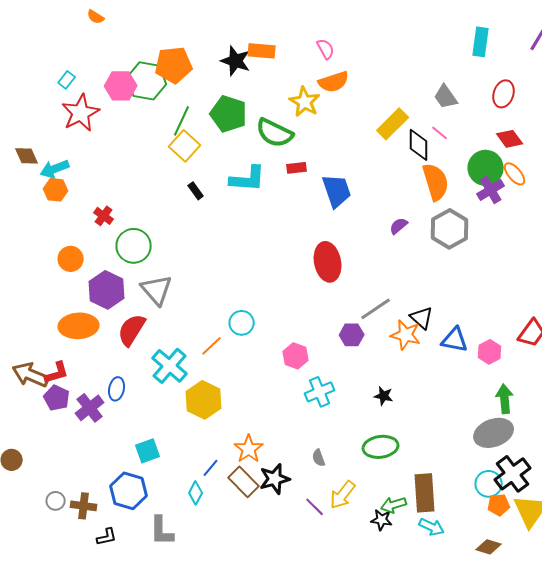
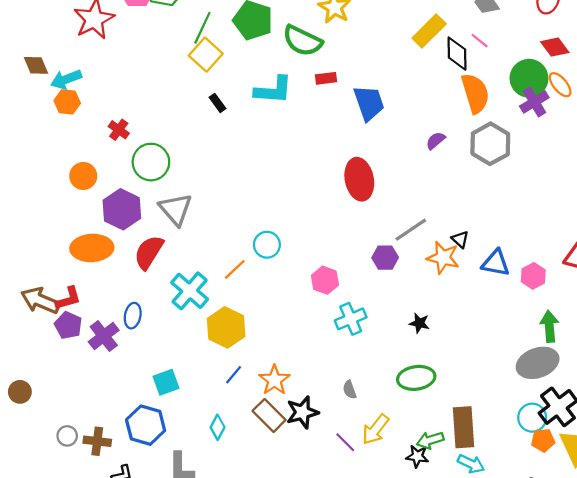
black triangle: (422, 318) -> (460, 239), size x0.7
blue line: (211, 468) -> (234, 375), moved

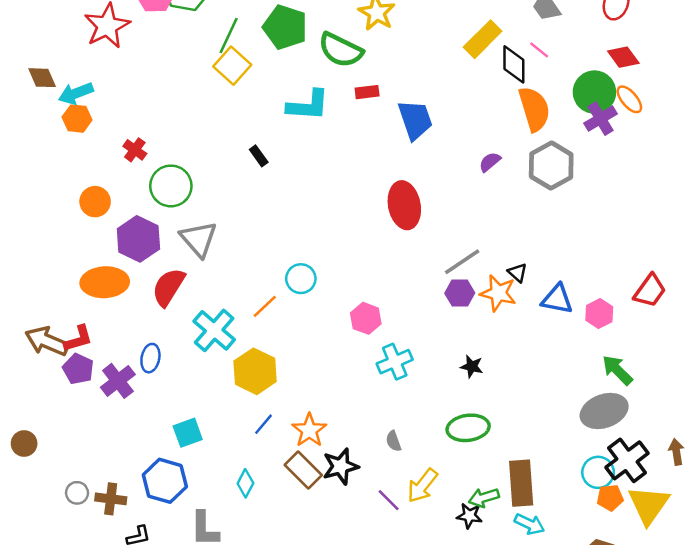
black rectangle: (218, 103) -> (259, 156), moved
purple hexagon: (385, 258) -> (460, 293), moved
green arrow: (549, 326) -> (617, 370), turned -40

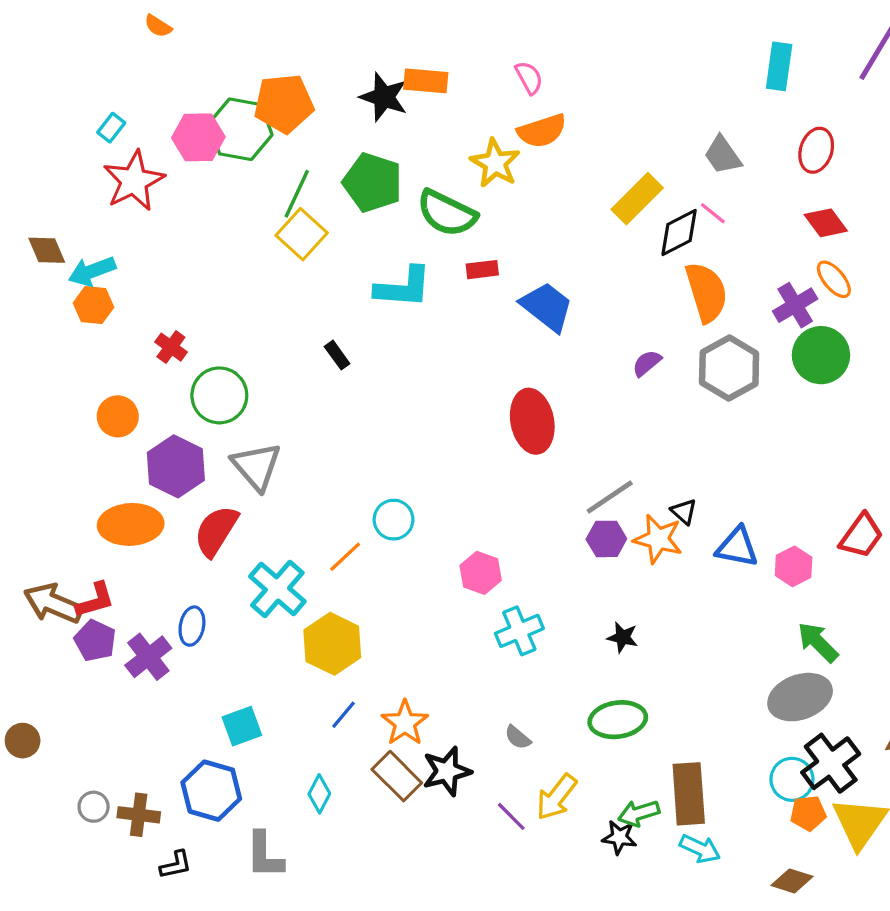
black diamond: (514, 64) -> (679, 233), turned 63
green circle: (594, 92) -> (821, 355), moved
blue trapezoid: (415, 120) -> (547, 307), turned -33
gray semicircle: (394, 441) -> (518, 737), turned -30

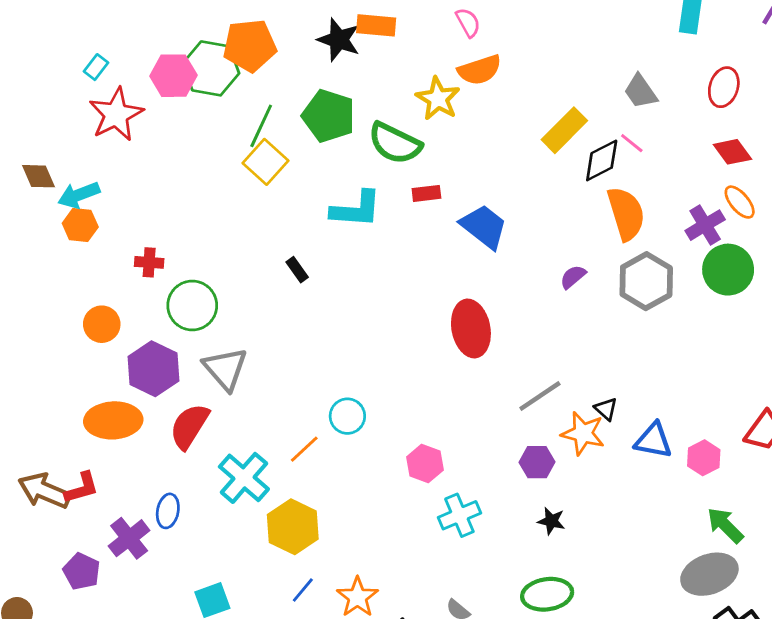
red cross: (171, 347) -> (149, 262), turned -32
purple hexagon: (606, 539) -> (537, 462), moved
purple pentagon: (95, 641) -> (82, 571), moved

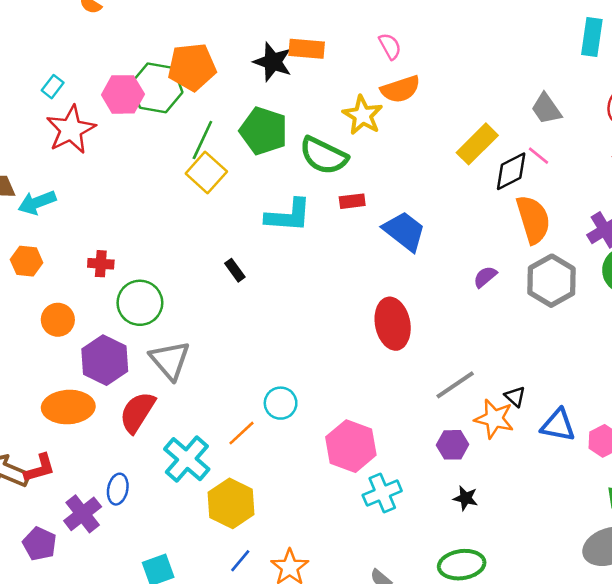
orange hexagon: (80, 225) -> (27, 261), moved
pink hexagon: (425, 464) -> (351, 446), size x1.5

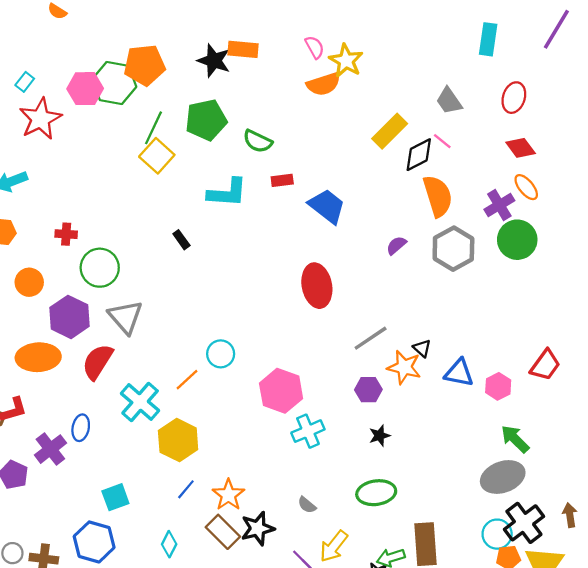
yellow star: (363, 115) -> (346, 61), moved
green pentagon: (264, 131) -> (206, 120), turned -30
green semicircle: (324, 156) -> (258, 141), size x0.7
black star: (466, 498) -> (380, 436), turned -30

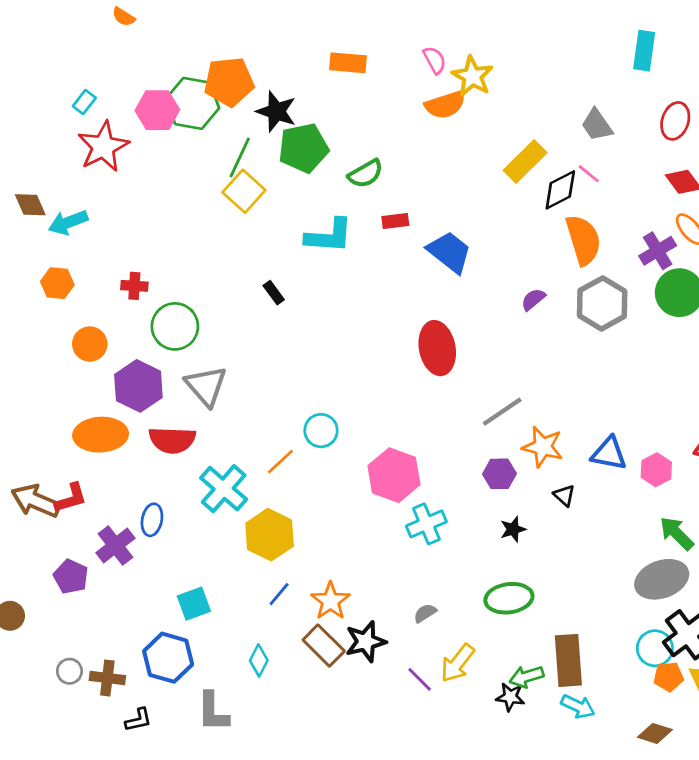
black star: (214, 61) -> (276, 111), moved
green semicircle: (258, 141) -> (366, 174), turned -56
black triangle: (422, 348) -> (564, 495), moved
red semicircle: (97, 362) -> (172, 440), turned -120
gray semicircle: (307, 505) -> (425, 613), turned 108

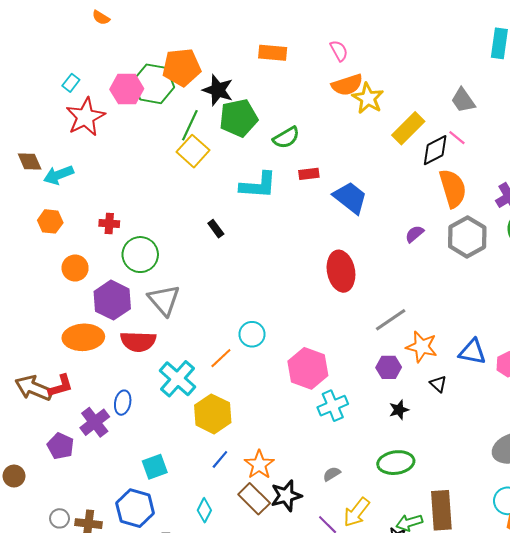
yellow star: (472, 76) -> (368, 98), moved

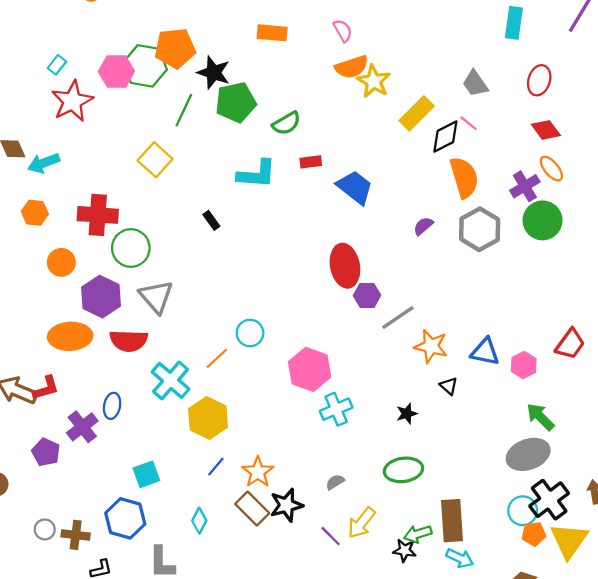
yellow square: (193, 151) -> (155, 160), moved
red cross: (109, 224) -> (98, 215), size x1.8
purple hexagon: (389, 367) -> (367, 295), moved

